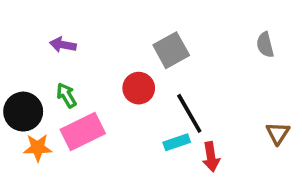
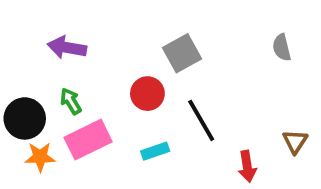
purple arrow: (63, 45) -> (67, 48), size x1.4
cyan rectangle: (177, 142) -> (155, 151), moved
red arrow: (211, 157) -> (247, 166), moved

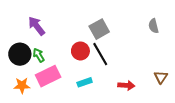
purple arrow: (67, 48) -> (37, 26), turned 42
black circle: (25, 118) -> (20, 54), moved
black line: (201, 120) -> (100, 54), moved
red arrow: (247, 166) -> (126, 85), moved, turned -77

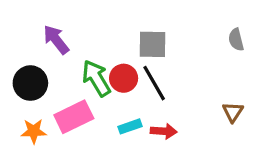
gray square: (99, 29) -> (152, 44), turned 30
green arrow: (39, 55) -> (96, 78), moved, size x1.6
brown triangle: (161, 77) -> (233, 112), moved
red arrow: (126, 85) -> (164, 131), moved

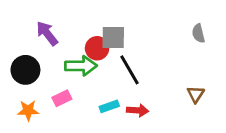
gray square: (152, 44) -> (113, 37), moved
green arrow: (96, 78) -> (81, 66), turned 120
red circle: (124, 78) -> (97, 48), moved
pink rectangle: (74, 117) -> (62, 98), size x0.6

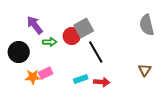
gray semicircle: (198, 33) -> (147, 25), size x1.5
gray square: (113, 37) -> (84, 28), turned -30
green arrow: (81, 66) -> (50, 42), moved, size x0.6
orange star: (28, 110) -> (33, 77), moved

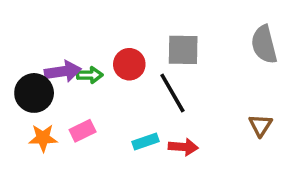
purple arrow: (35, 25) -> (63, 71), moved, turned 120
gray square: (84, 28) -> (183, 50), moved, turned 30
orange star: (33, 77) -> (43, 138), moved

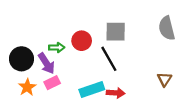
purple arrow: (63, 71) -> (46, 63), moved, turned 65
orange star: (43, 138) -> (27, 87), turned -30
cyan rectangle: (145, 142) -> (92, 89), size x1.5

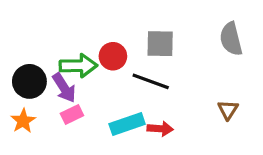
green arrow: (57, 47) -> (78, 66), size x1.6
black line: (109, 59) -> (151, 81), turned -40
orange star: (27, 87) -> (23, 121), moved

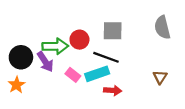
pink rectangle: (72, 115) -> (73, 75), moved, turned 64
cyan rectangle: (127, 124) -> (97, 74), moved

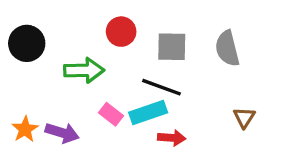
gray semicircle: (162, 27) -> (227, 48), moved
red circle: (79, 40) -> (121, 32), moved
black circle: (21, 57) -> (27, 43), moved
purple arrow: (45, 62) -> (62, 133), moved, turned -40

